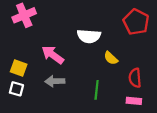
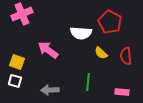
red pentagon: (136, 22) -> (110, 22), moved
red semicircle: (135, 78) -> (126, 56), moved
gray arrow: (55, 81) -> (50, 90), moved

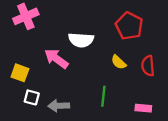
white semicircle: (81, 33) -> (81, 40), moved
white square: (15, 81) -> (32, 97), moved

